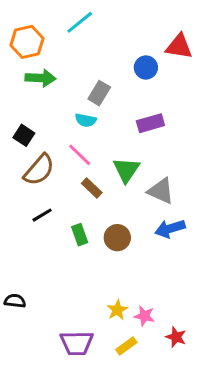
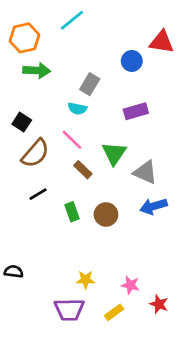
yellow star: (117, 310) -> (86, 280), moved, turned 30

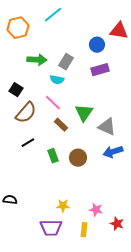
green arrow: (37, 70) -> (37, 60), moved
purple rectangle: (136, 111) -> (100, 70), moved
yellow rectangle: (114, 312) -> (84, 230), turned -48

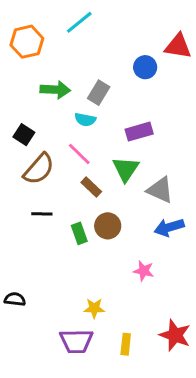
purple rectangle: (100, 70) -> (139, 132), moved
black line: (28, 143) -> (42, 214), turned 32
brown circle: (78, 158) -> (108, 226), moved
pink star: (96, 210) -> (144, 271), moved
red star: (117, 224) -> (175, 335), size x1.5

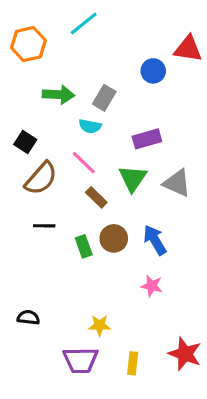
gray triangle: (160, 190) -> (177, 183), moved
blue arrow: (169, 227) -> (155, 240), moved, turned 76
black semicircle: (15, 299) -> (28, 317), moved

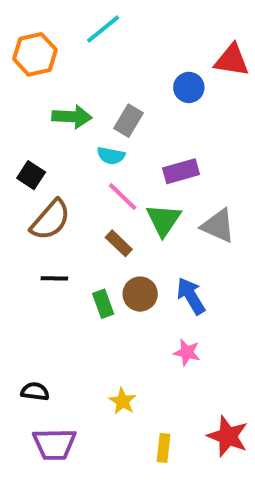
pink line: (84, 163) -> (123, 197), moved
yellow star: (100, 325) -> (123, 401), turned 30
purple trapezoid: (81, 360) -> (54, 444), moved

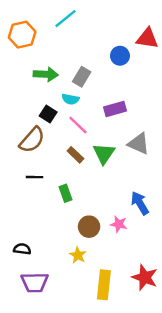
black square: (31, 175) -> (48, 114), moved
green triangle: (164, 220) -> (104, 154), moved
brown circle: (140, 294) -> (89, 227), moved
blue arrow: (191, 296) -> (140, 203), moved
yellow rectangle: (164, 448) -> (104, 285), size x1.6

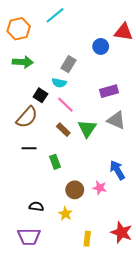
green arrow: (46, 74) -> (23, 62), moved
purple rectangle: (115, 109) -> (109, 91), moved
black semicircle: (22, 249) -> (36, 206), moved
yellow rectangle: (104, 285) -> (87, 239), size x0.6

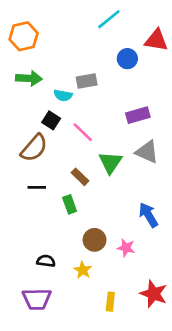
cyan line: (55, 15) -> (109, 19), moved
gray rectangle: (68, 64) -> (87, 81), turned 49
cyan semicircle: (59, 83) -> (63, 95), moved
brown rectangle: (63, 130) -> (80, 177), moved
pink star: (100, 188) -> (126, 248), moved

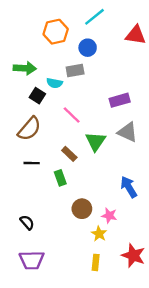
orange hexagon: (24, 36) -> (56, 32), moved
blue circle: (127, 59) -> (88, 48), moved
black square: (51, 120) -> (37, 96), moved
black semicircle: (46, 261) -> (27, 222), moved, turned 42
yellow star: (83, 270) -> (99, 234), moved

